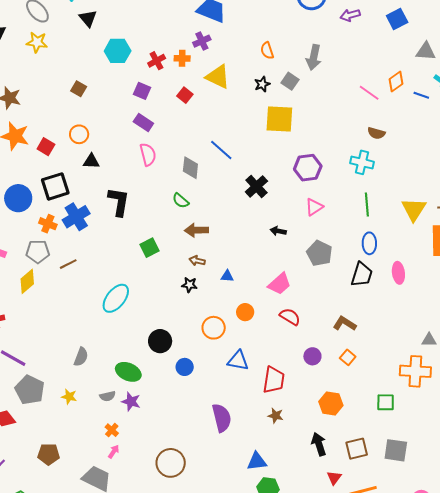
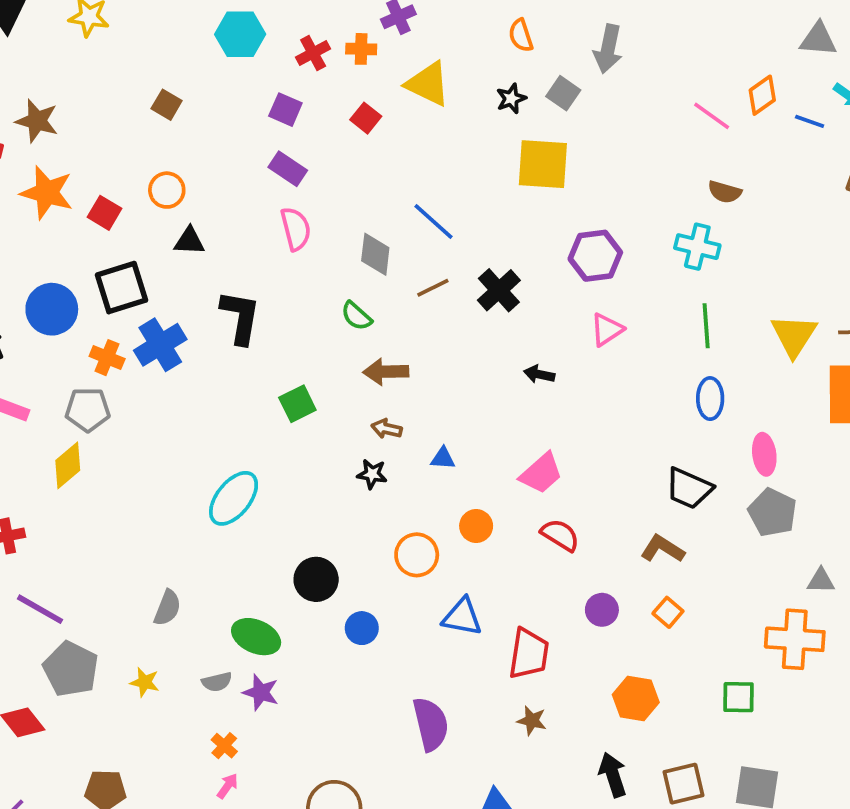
gray pentagon: (319, 253) -> (772, 512), moved
brown line: (68, 264) -> (433, 288), moved
black trapezoid: (362, 275) -> (689, 488), moved, turned 96

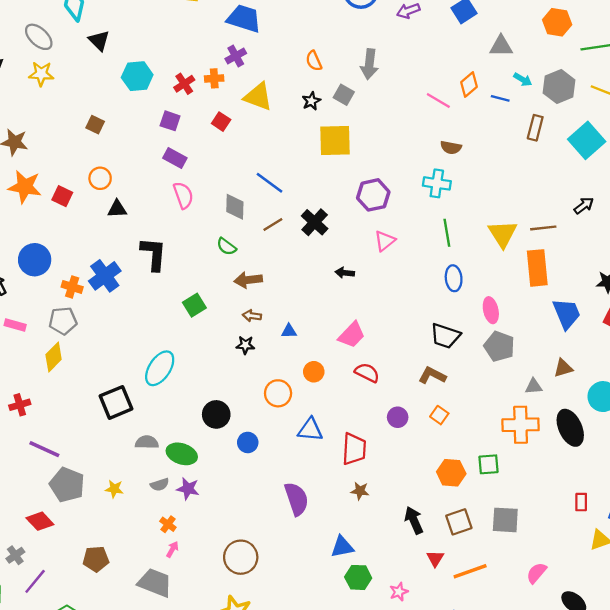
black square: (122, 288) -> (116, 402), moved
gray semicircle: (167, 608) -> (147, 442), moved, turned -105
orange hexagon: (636, 699) -> (451, 473), moved

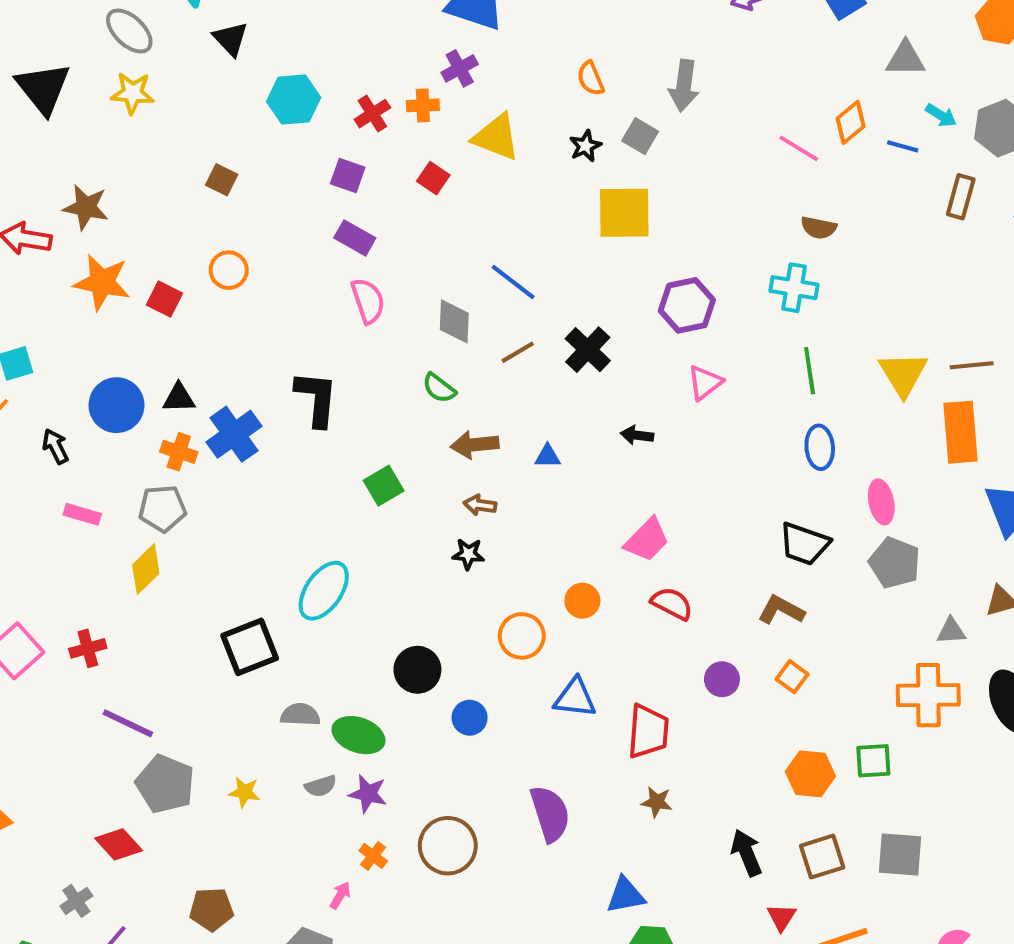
black triangle: (117, 209) -> (179, 398), moved
blue triangle: (289, 331) -> (548, 456), moved
orange cross: (168, 524) -> (373, 856), moved
brown circle: (241, 557) -> (448, 846), moved

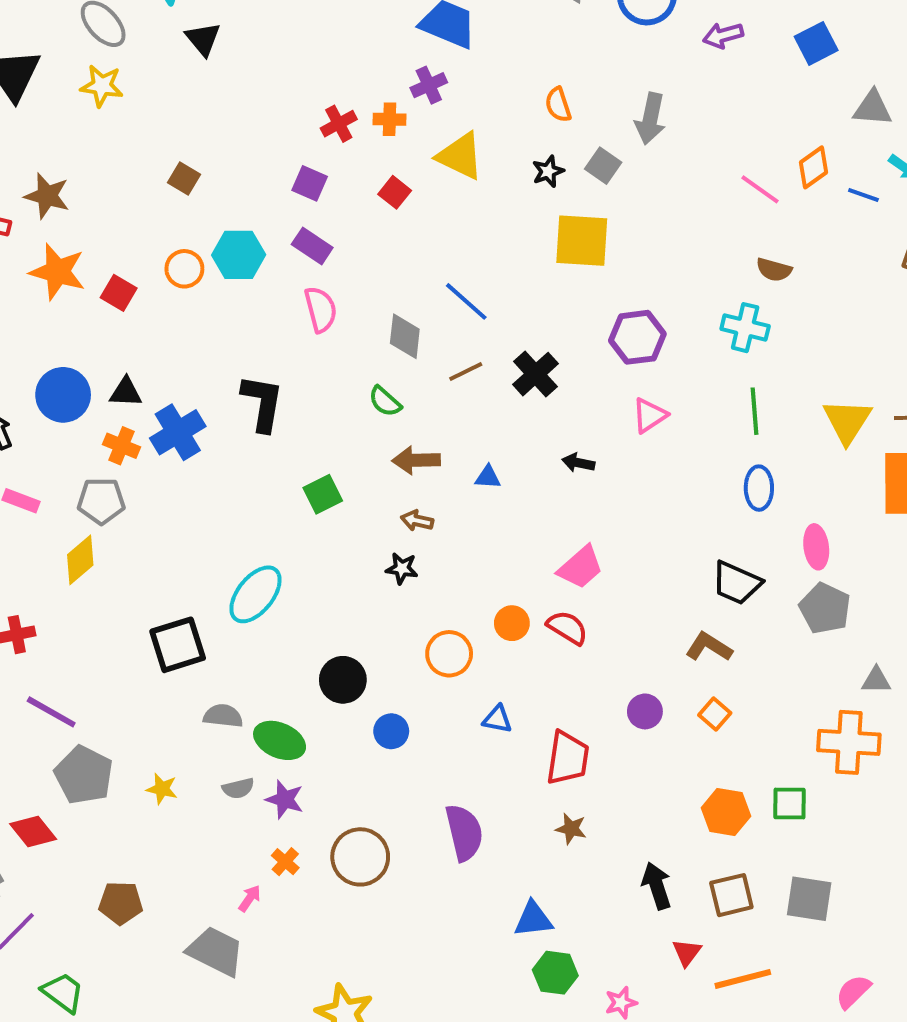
cyan hexagon: (294, 100) -> (239, 255), moved
red semicircle: (672, 604) -> (567, 628), moved
blue triangle: (575, 698) -> (497, 719), size x0.7

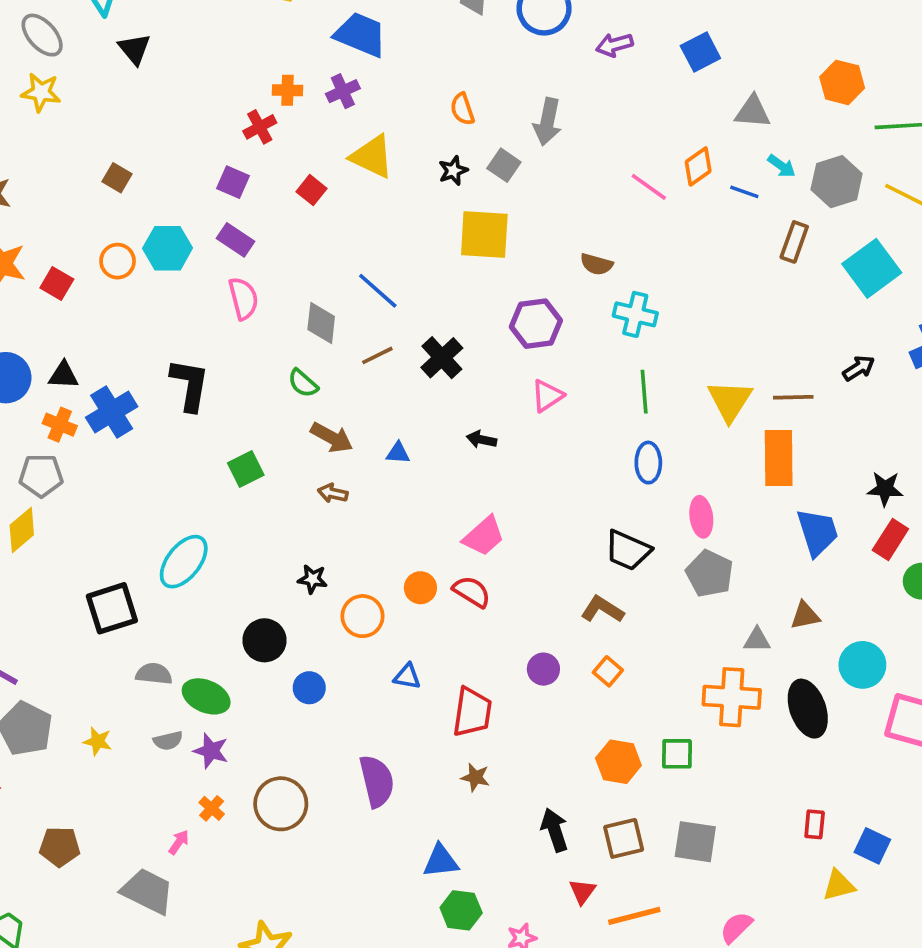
orange cross: (390, 119) -> (287, 90), moved
brown semicircle: (774, 270) -> (597, 264), moved
brown arrow: (416, 460) -> (332, 438), turned -150
black star: (402, 568) -> (313, 579), moved

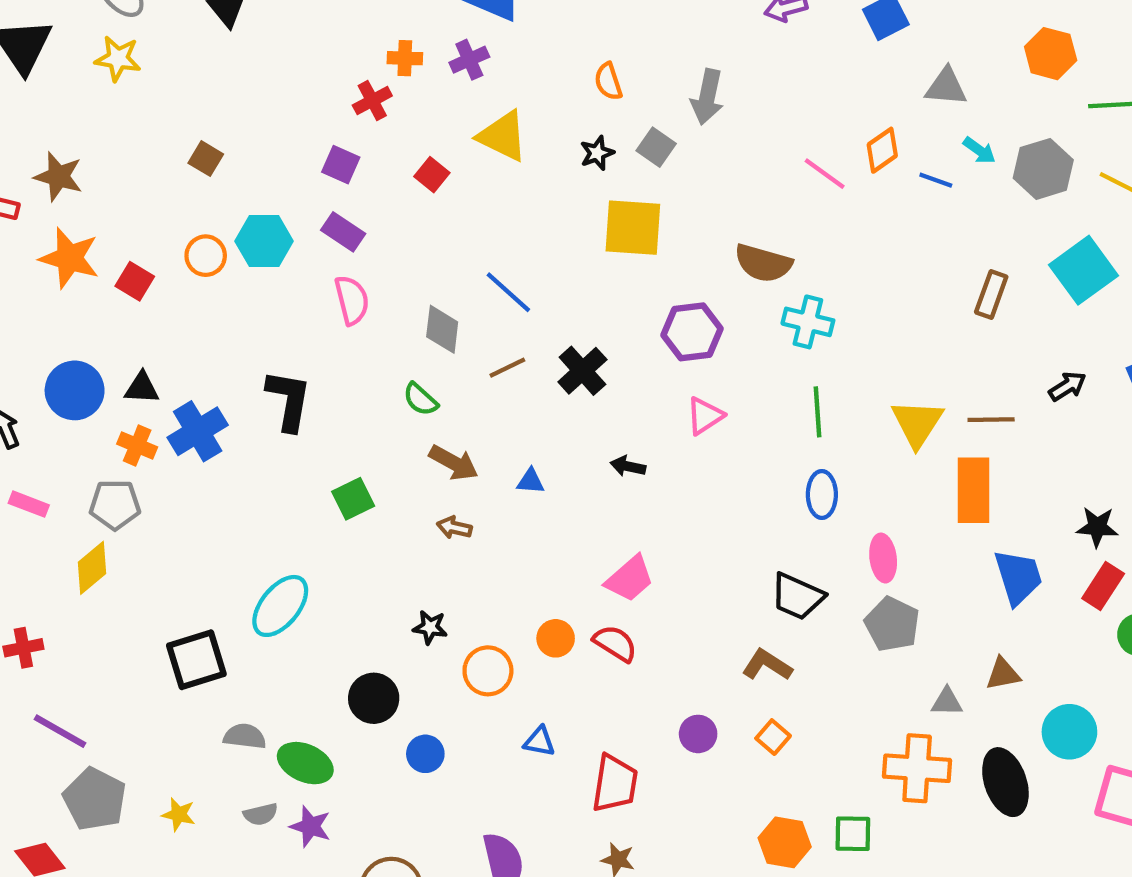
brown rectangle: (794, 242) -> (991, 295), moved
brown semicircle: (597, 264) -> (763, 263), size x1.5

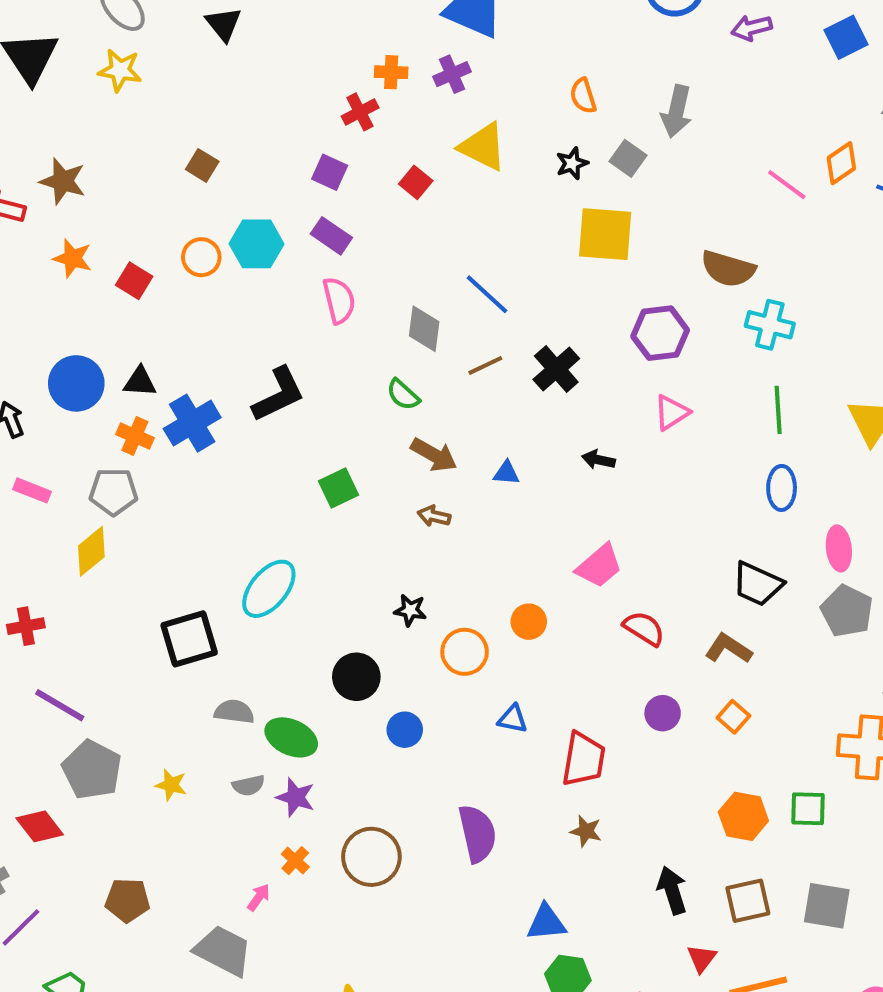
orange star: (69, 258) -> (73, 258), size x0.7
black L-shape: (289, 400) -> (279, 394), turned 54
red semicircle: (615, 643) -> (644, 628), moved

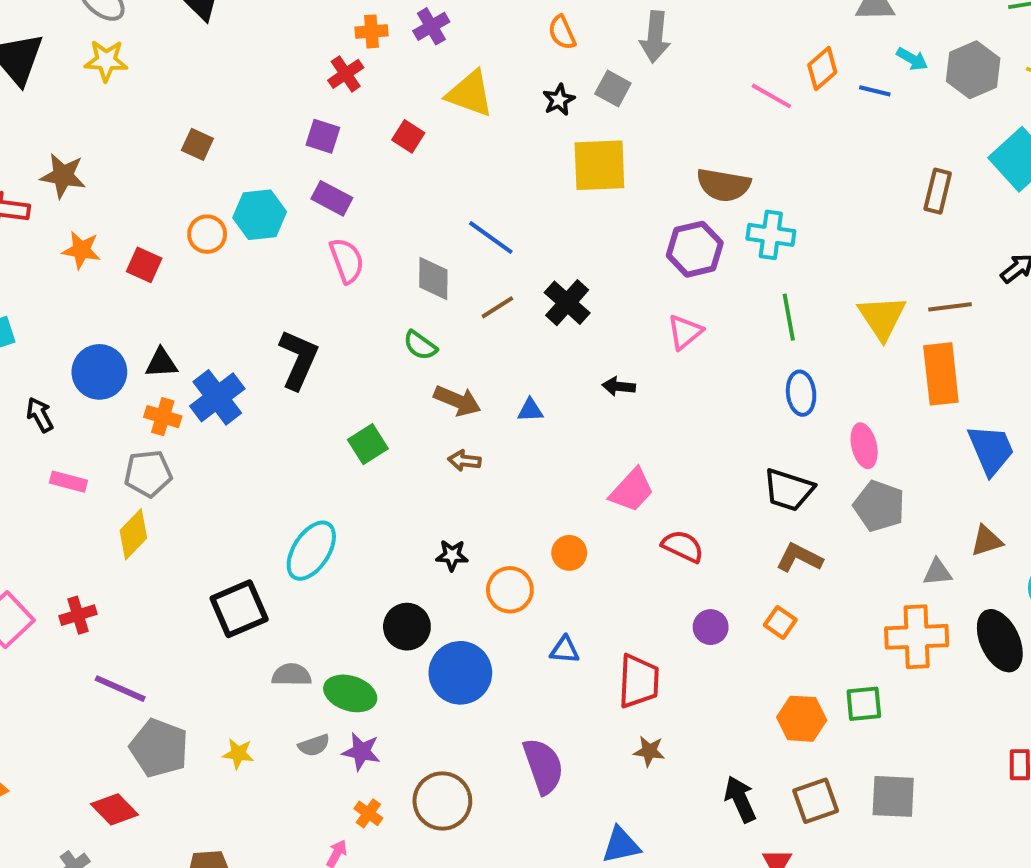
purple hexagon: (660, 333) -> (695, 249), moved
black L-shape: (279, 394) -> (298, 359), turned -34
brown L-shape: (728, 649) -> (799, 558), moved
blue circle: (405, 730) -> (460, 673), size x1.8

